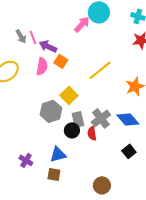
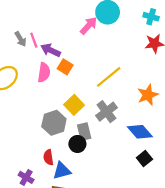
gray cross: (101, 118) -> (106, 112), moved
red semicircle: (92, 133) -> (48, 157), moved
black square: (129, 151) -> (144, 158), moved

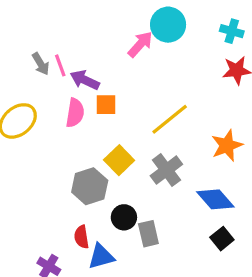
orange square: (65, 67) -> (106, 105), turned -32
gray rectangle: (84, 132) -> (148, 234), moved

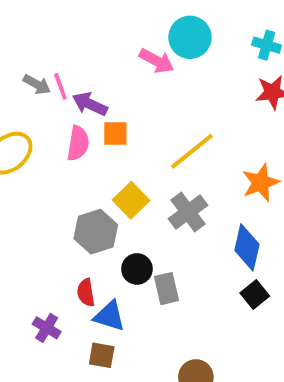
pink arrow: (140, 44) -> (157, 61), turned 76
gray arrow: (41, 64) -> (37, 84), turned -30
blue diamond: (215, 199) -> (247, 247), turned 54
blue triangle: (101, 257) -> (109, 316), turned 32

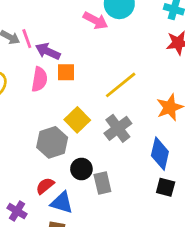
red semicircle: (86, 293) -> (45, 186), turned 60
black square: (255, 294) -> (166, 187), turned -36

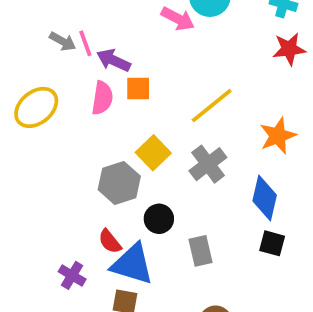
gray rectangle: (102, 183) -> (200, 251), moved
red semicircle: (45, 186) -> (110, 241), turned -90
blue triangle: (62, 203) -> (132, 264), size x1.4

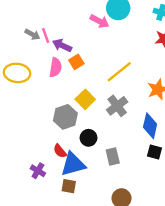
orange square: (138, 89) -> (76, 62), turned -32
yellow ellipse: (36, 107) -> (17, 73), turned 45
blue triangle: (132, 264) -> (73, 164), turned -32

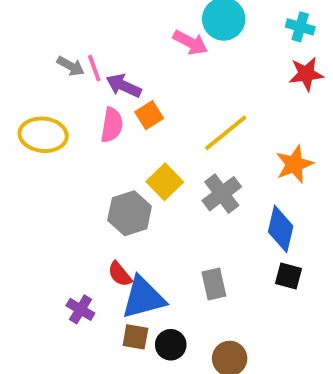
black circle: (89, 138) -> (171, 345), moved

